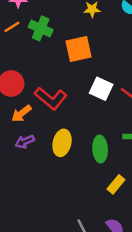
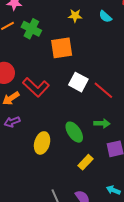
yellow ellipse: (62, 143) -> (42, 143), moved
green ellipse: (100, 149) -> (74, 132), turned -35

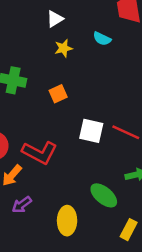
orange square: (62, 48) -> (58, 94), size x0.6

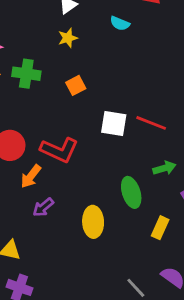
yellow star: (64, 48) -> (68, 38), moved
green ellipse: (104, 195) -> (131, 192), turned 36

